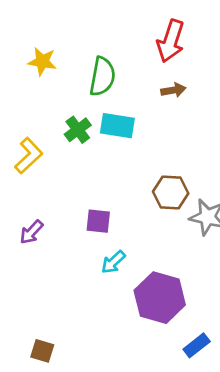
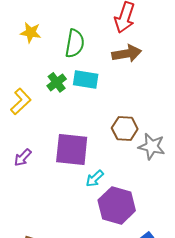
brown arrow: (173, 90) -> (127, 53), size x1.6
purple square: (98, 221) -> (72, 149), size x1.8
cyan arrow: (113, 262) -> (95, 178), moved

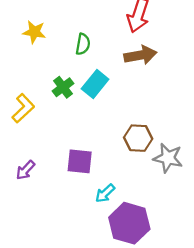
green semicircle: (75, 43) -> (83, 44), size x0.7
cyan rectangle: (86, 79) -> (95, 84), turned -60
purple square: (72, 149) -> (80, 161), size x0.7

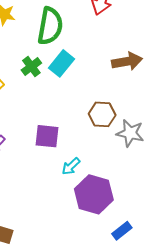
green semicircle: (83, 44) -> (50, 26), size x1.8
brown arrow: (140, 55) -> (127, 61), moved

